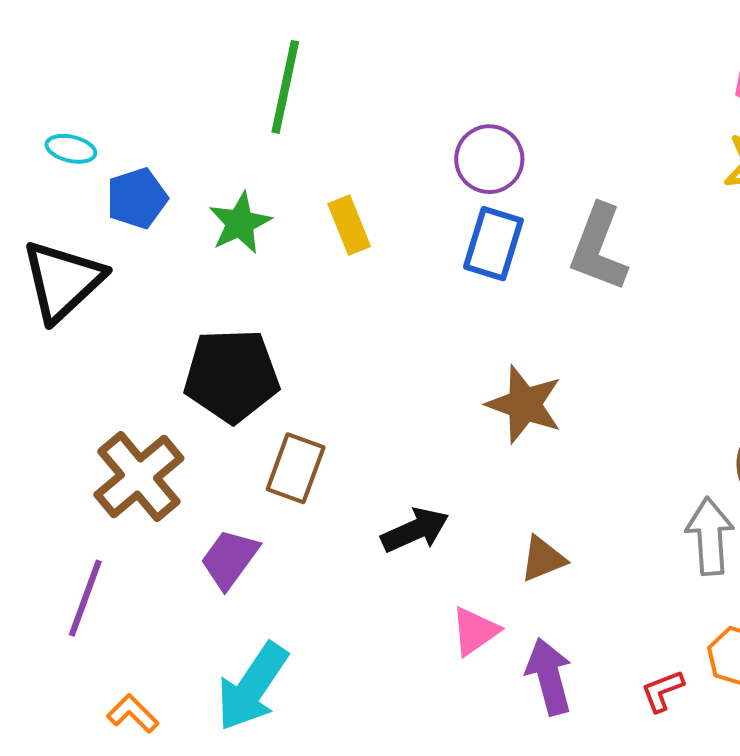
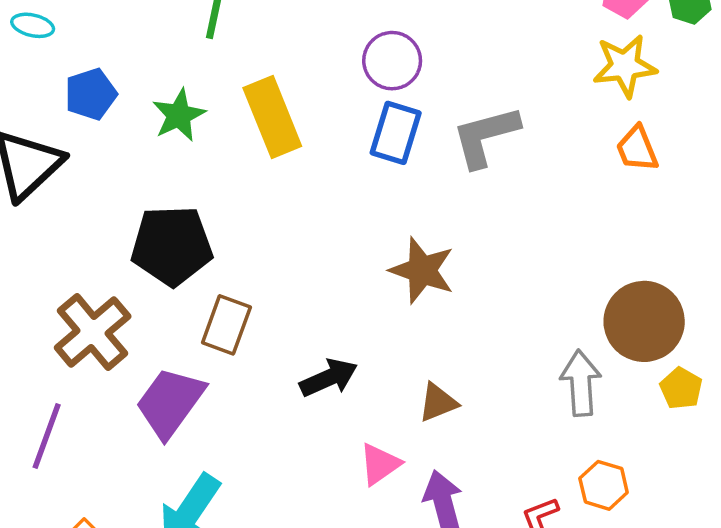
cyan ellipse: (71, 149) -> (33, 25), moved
yellow rectangle: (349, 225) -> (272, 117), size x1.6
gray L-shape: (599, 248) -> (486, 136), turned 54
purple trapezoid: (230, 559) -> (170, 402), size x1.4

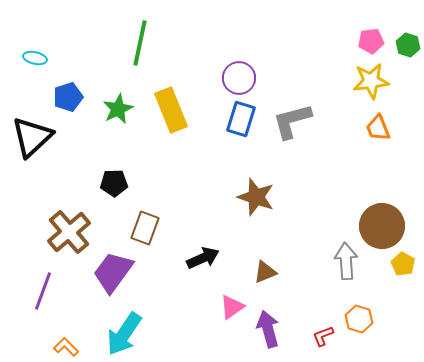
black pentagon: (172, 246) -> (114, 183), size x0.6

